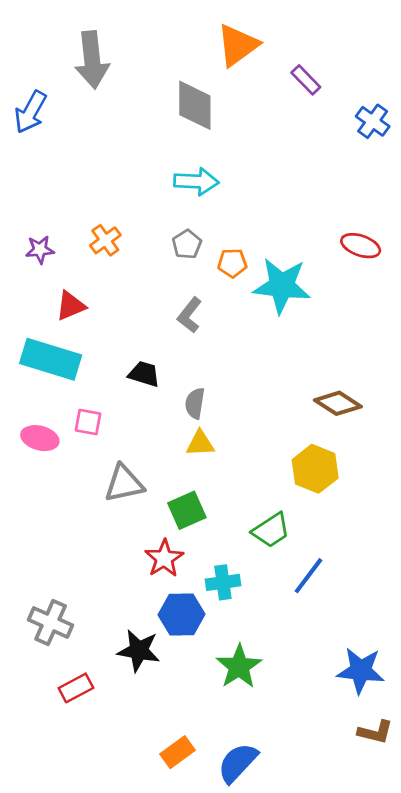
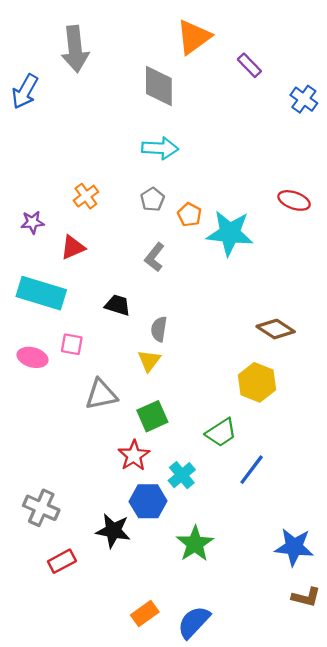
purple star: (40, 250) -> (33, 222), moved
orange pentagon: (232, 263) -> (189, 215), turned 30
red triangle: (71, 306) -> (73, 247), moved
yellow triangle: (200, 443) -> (149, 361), moved, turned -50
cyan cross: (223, 582) -> (182, 475), turned -32

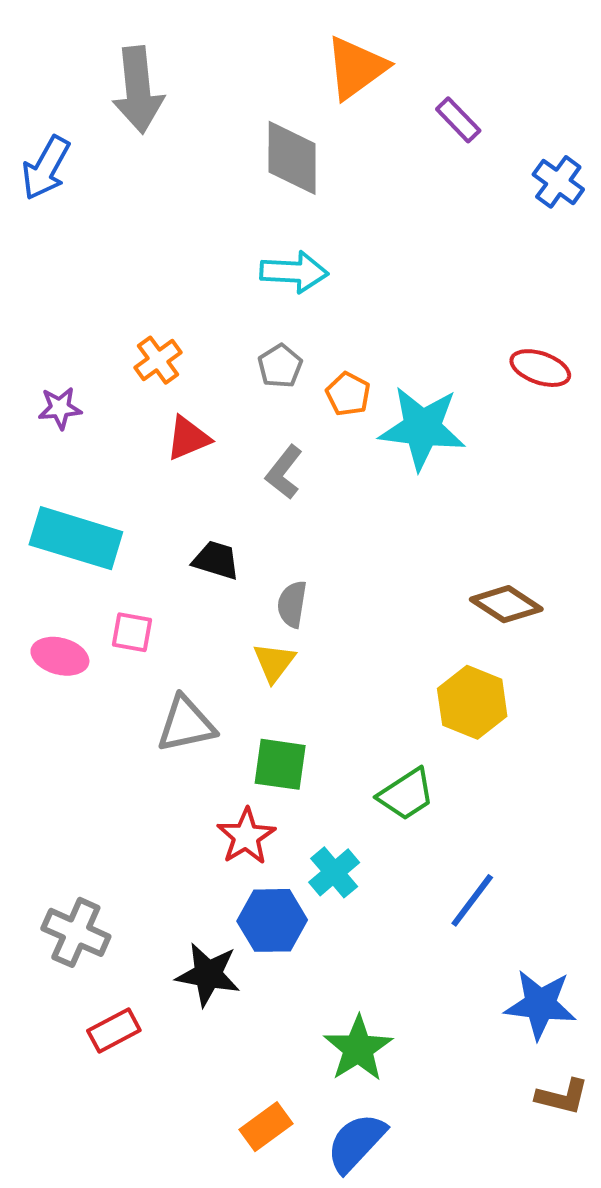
red triangle: (73, 247) -> (188, 438), moved
green square: (152, 416) -> (280, 764), turned 32
blue line: (252, 470) -> (472, 900), moved
green star: (195, 544) -> (358, 1049), moved

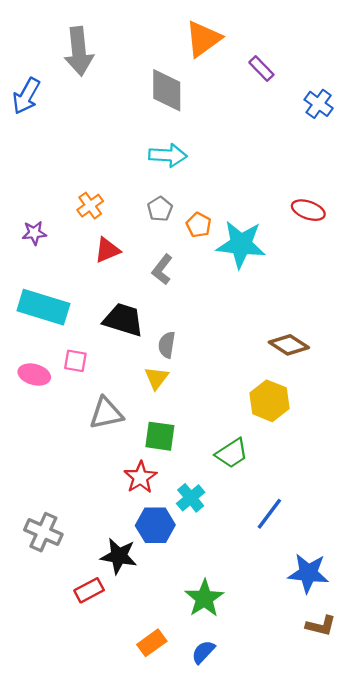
black trapezoid: (216, 560) -> (123, 320), size x1.5
red rectangle: (114, 1031) -> (89, 590), moved
blue semicircle: (356, 1143) -> (203, 652), size x0.7

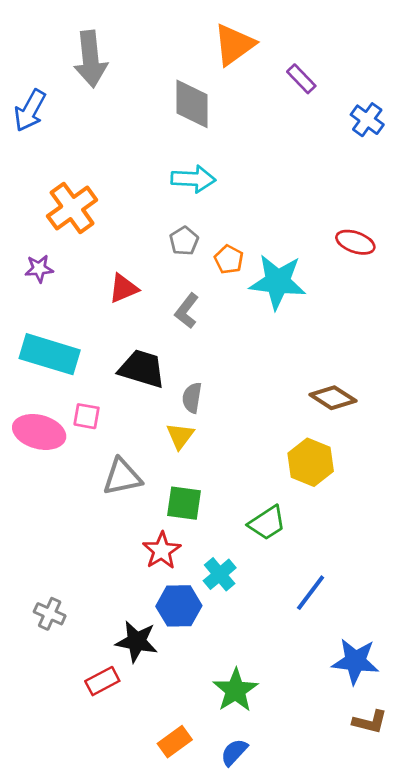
orange cross: (90, 206) -> (72, 208), moved, size x1.6
pink ellipse: (34, 375) -> (39, 432), size x1.4
gray cross: (43, 532) -> (50, 614), size x0.7

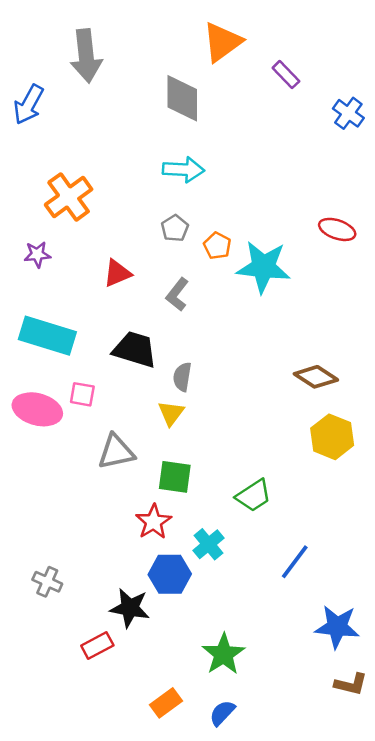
yellow hexagon: (311, 462) -> (332, 437), moved

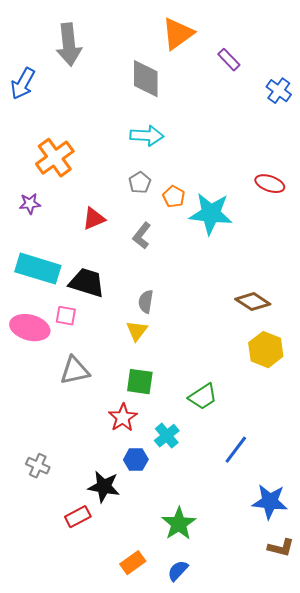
black trapezoid: (135, 349) -> (87, 283), moved
gray triangle: (116, 452) -> (75, 371), moved
blue hexagon: (170, 574) -> (136, 460), size x0.7

